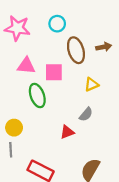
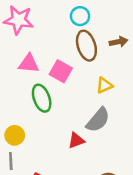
cyan circle: (57, 24) -> (80, 16), moved
pink square: (54, 72) -> (61, 71), turned 30
gray semicircle: (86, 114) -> (98, 120), size x1.5

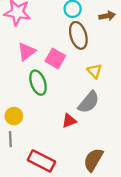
brown arrow: (118, 42) -> (107, 16), moved
pink triangle: (29, 64) -> (27, 52), turned -42
yellow triangle: (104, 85) -> (94, 71), turned -49

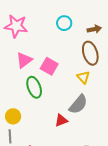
brown ellipse: (78, 35) -> (90, 53), moved

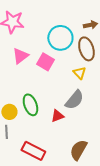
cyan circle: (64, 23) -> (60, 38), moved, size x1.6
green ellipse: (34, 87) -> (30, 105), moved

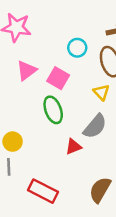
cyan circle: (60, 38) -> (77, 48), size x0.6
green ellipse: (30, 105) -> (53, 110), moved

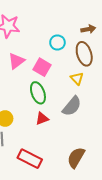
red triangle: (73, 147) -> (42, 119), moved

